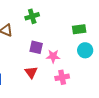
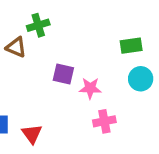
green cross: (32, 16) -> (38, 25), moved
red triangle: (31, 72) -> (32, 134), moved

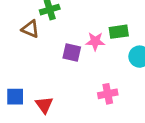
green rectangle: (131, 46) -> (119, 32), moved
pink star: (90, 88) -> (95, 41), moved

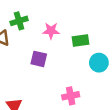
pink star: (95, 41) -> (51, 31), moved

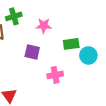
green rectangle: (80, 41) -> (71, 44), moved
pink cross: (71, 96) -> (55, 75), moved

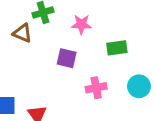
cyan circle: (88, 55) -> (139, 86), moved

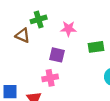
pink cross: (96, 88) -> (50, 78), moved

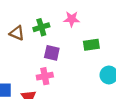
green cross: (39, 19) -> (41, 27), moved
pink star: (68, 29) -> (72, 19), moved

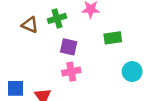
pink cross: (45, 76) -> (71, 72), moved

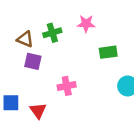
purple square: (69, 47) -> (33, 61), moved

